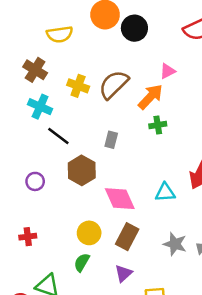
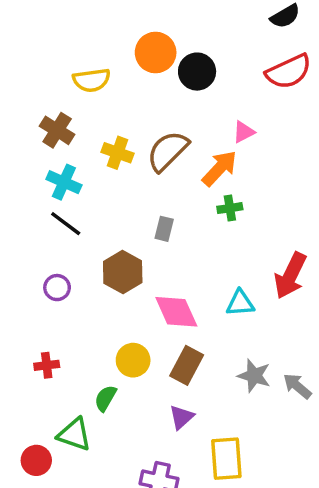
black line: (58, 136) -> (66, 224), moved
green semicircle: (82, 262) -> (105, 398), moved

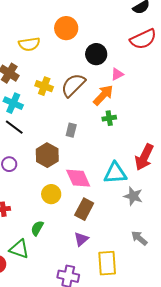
black circle: (197, 72) -> (96, 54), moved
cyan triangle: (240, 303) -> (115, 173), size x1.4
yellow circle: (133, 360) -> (51, 194), moved
gray star: (254, 376) -> (133, 196), moved
gray arrow: (297, 386) -> (139, 238), moved

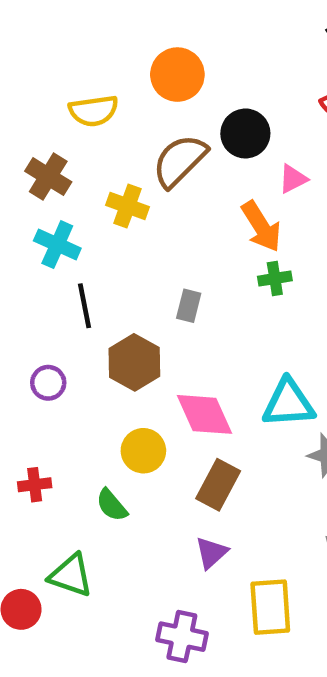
brown semicircle: (73, 85) -> (180, 161), moved
orange arrow: (103, 95) -> (261, 226), turned 105
black line: (14, 127) -> (84, 306), moved, turned 42
green semicircle: (37, 228) -> (112, 505), moved, turned -70

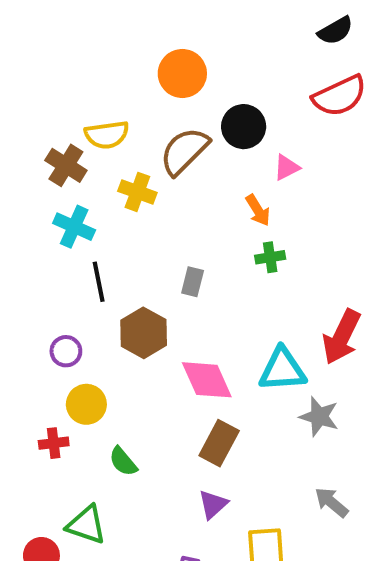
yellow semicircle: (94, 111) -> (107, 135), moved
orange arrow: (261, 226) -> (258, 210), size x0.7
yellow circle: (143, 451) -> (86, 404), moved

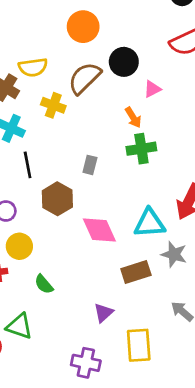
green cross: (270, 257) -> (141, 149), size x1.5
brown rectangle: (219, 443) -> (136, 272), moved, turned 44

